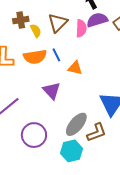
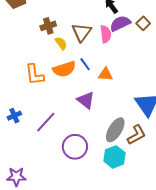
brown cross: (21, 20) -> (48, 26), moved

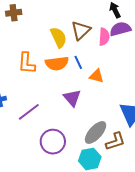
brown cross: (48, 26) -> (14, 13), moved
yellow semicircle: (61, 43) -> (59, 37), size x1.5

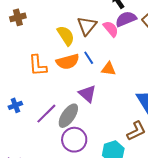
pink semicircle: (104, 37) -> (111, 29), turned -36
gray ellipse: (96, 133) -> (68, 116), moved

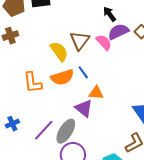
orange triangle: (109, 69) -> (96, 93), moved

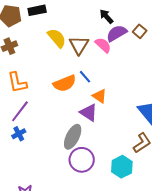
yellow semicircle: (59, 51) -> (57, 38), moved
orange L-shape: (33, 83) -> (17, 82), moved
orange triangle: (96, 93) -> (100, 96), turned 35
purple line: (44, 130) -> (20, 111), moved

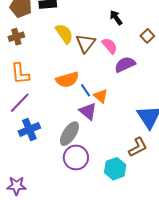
purple semicircle: (117, 33) -> (125, 64), moved
blue line: (85, 77) -> (86, 90), moved
blue cross: (19, 134) -> (29, 129), moved, size x1.5

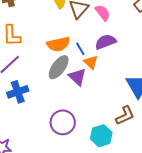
purple semicircle: (125, 64) -> (106, 42), moved
blue line: (86, 90) -> (80, 49), moved
gray ellipse: (69, 134) -> (59, 67), moved

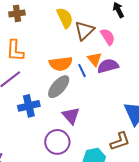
orange triangle: (91, 62) -> (95, 59), moved
purple triangle: (77, 77) -> (71, 116), moved
blue cross: (18, 92) -> (29, 106), moved

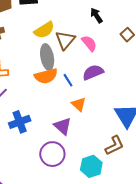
yellow semicircle: (65, 18) -> (44, 30), turned 90
orange triangle: (95, 59) -> (79, 104), moved
gray ellipse: (59, 87) -> (47, 57), moved, turned -45

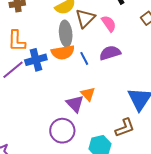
orange triangle: (79, 104) -> (88, 94), moved
blue cross: (20, 122) -> (36, 60), moved

